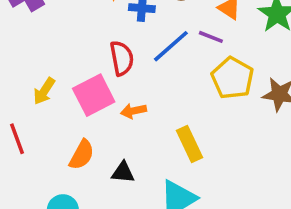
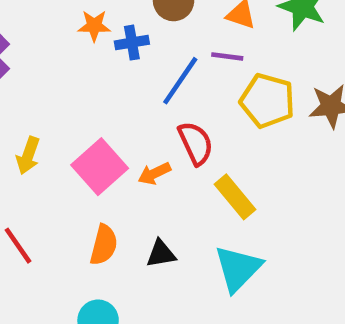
red semicircle: (122, 58) -> (196, 143), moved
yellow arrow: (44, 91) -> (28, 156), moved

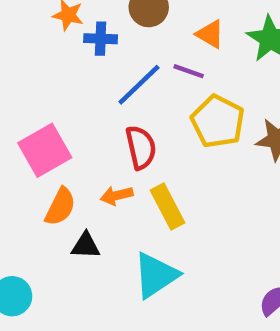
orange arrow: (154, 173) -> (117, 196), moved
orange semicircle: (104, 245) -> (60, 207), moved

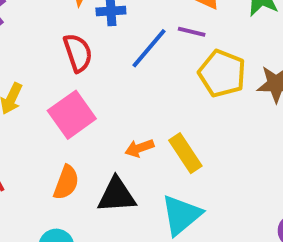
red semicircle: (141, 147) -> (78, 53), moved
orange semicircle: (60, 207) -> (66, 182), moved
black triangle: (86, 246) -> (117, 195), size x1.5

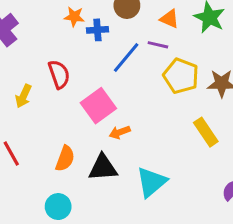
red semicircle: (78, 53) -> (59, 74), moved
pink square: (72, 115) -> (98, 106), moved
yellow rectangle: (185, 153) -> (206, 132), moved

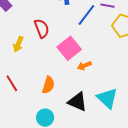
black triangle: (103, 168) -> (77, 102), moved, turned 30
cyan triangle: (151, 182) -> (107, 98), turned -35

